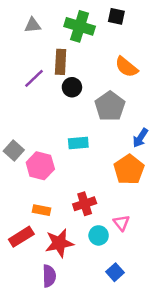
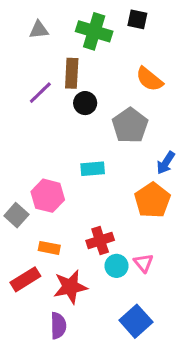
gray square: (14, 151) -> (16, 215), moved
cyan circle: (99, 235) -> (117, 266), moved
blue square: (115, 272) -> (136, 321), size x1.5

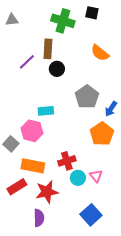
gray triangle: (39, 30) -> (12, 20), moved
gray pentagon: (130, 125) -> (87, 97), moved
cyan rectangle: (93, 169) -> (46, 111), moved
orange rectangle: (49, 248) -> (33, 166), size x1.6

